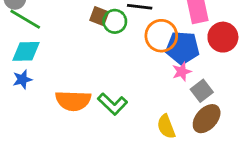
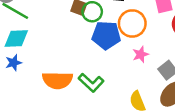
blue pentagon: (183, 48) -> (106, 35), moved
pink star: (182, 72) -> (141, 54), moved

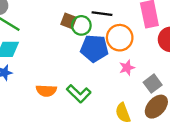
orange semicircle: (57, 80) -> (46, 91), size x0.7

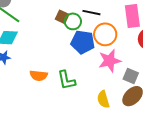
pink star: (127, 68) -> (110, 61), size x1.6
gray square: (153, 84) -> (131, 76), turned -35
green L-shape: (79, 94) -> (66, 80), turned 30

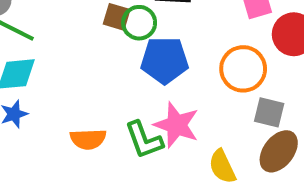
orange circle: (105, 34) -> (243, 69), moved
pink star: (110, 61) -> (177, 125), moved, turned -30

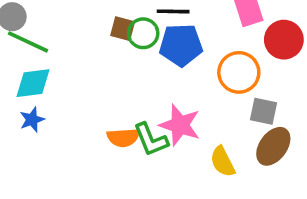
blue pentagon: (165, 60) -> (181, 45), moved
orange semicircle: (88, 139) -> (123, 137), moved

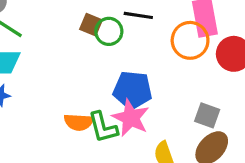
blue pentagon: (181, 45) -> (133, 90), moved
orange circle: (239, 72) -> (190, 40), moved

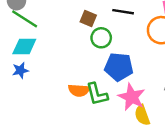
green circle: (109, 31) -> (101, 38), moved
pink star: (131, 118) -> (132, 97), moved

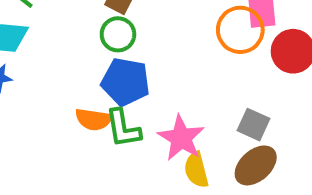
green circle: (101, 38) -> (118, 34), moved
blue pentagon: (119, 67) -> (126, 82), moved

